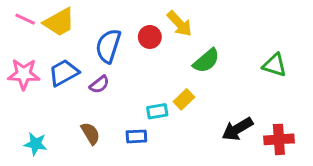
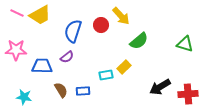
blue trapezoid: (64, 73) -> (42, 66), moved, turned 30
blue rectangle: (136, 136) -> (83, 91), moved

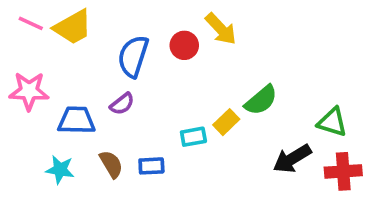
green semicircle: (139, 41) -> (261, 100), moved
green triangle: (185, 44) -> (332, 122), moved
cyan star: (24, 97) -> (60, 170), moved

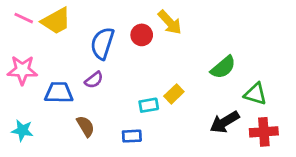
green semicircle: (261, 100) -> (223, 67), moved
blue rectangle: (151, 166) -> (132, 136), moved
cyan star: (60, 170) -> (22, 130), moved

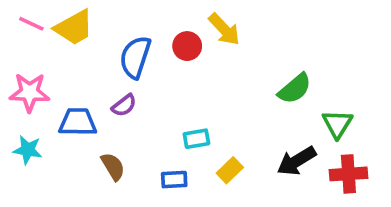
yellow rectangle: (174, 94) -> (230, 170), moved
green triangle: (255, 94) -> (337, 124), turned 45
cyan star: (22, 130) -> (28, 150), moved

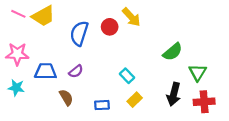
purple semicircle: (124, 105) -> (76, 71), moved
cyan rectangle: (196, 139) -> (127, 76), moved, turned 56
black arrow: (297, 161) -> (174, 94), turned -45

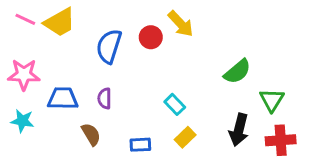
purple semicircle: (76, 71) -> (104, 98), turned 128

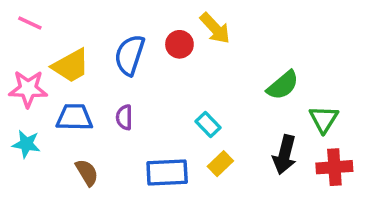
yellow trapezoid: (60, 22) -> (71, 66), moved
brown semicircle: (91, 134) -> (87, 173), moved
blue rectangle: (140, 145) -> (167, 173), size x1.6

